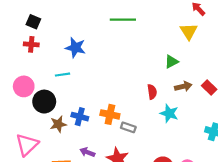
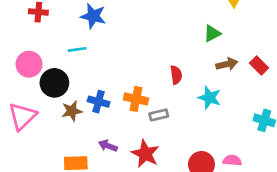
red semicircle: (152, 92) -> (176, 75), moved
gray rectangle: (128, 127) -> (159, 115), turned -32
pink triangle: (27, 145) -> (22, 116), moved

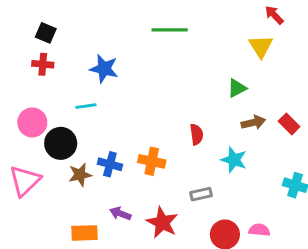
gray rectangle: (159, 115) -> (201, 194), moved

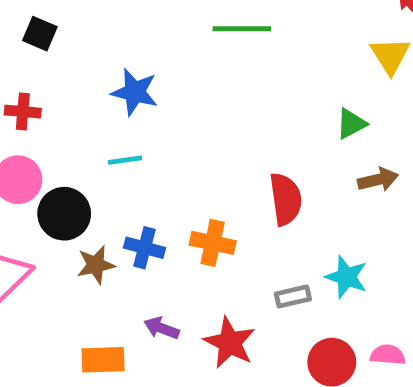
red cross: (43, 64) -> (23, 112), moved
cyan line: (86, 106) -> (125, 160), moved
red semicircle: (197, 134) -> (286, 199), size x1.5
cyan star: (234, 160) -> (346, 277), moved

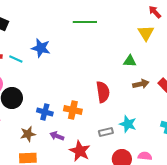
green triangle: (351, 124) -> (130, 61), turned 32
cyan line: (125, 160) -> (16, 59), moved, turned 32
brown star: (96, 265) -> (28, 134), moved
purple arrow: (161, 328) -> (57, 136), moved

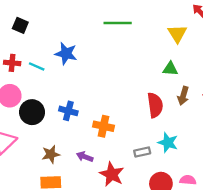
yellow triangle: (146, 33) -> (177, 34), moved
brown arrow: (141, 84) -> (183, 96), turned 119
red semicircle: (103, 92) -> (155, 105), moved
blue cross: (45, 112) -> (68, 111), moved

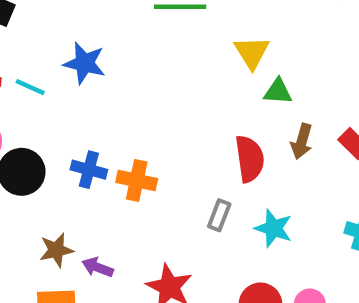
yellow triangle: (177, 34) -> (252, 52), moved
orange cross: (104, 126) -> (137, 180), moved
gray rectangle: (142, 152) -> (219, 215), moved, turned -56
purple arrow: (85, 157) -> (98, 267), moved

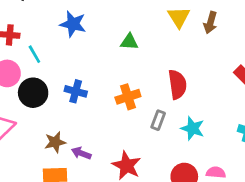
cyan line: (30, 87) -> (34, 54), moved, turned 36
green triangle: (278, 91) -> (129, 42), moved
brown arrow: (302, 141) -> (210, 23), moved
orange cross: (137, 180) -> (128, 97), moved, turned -30

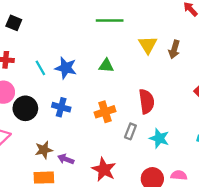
blue star: (73, 24) -> (66, 68), moved
cyan line: (34, 54) -> (40, 68), moved

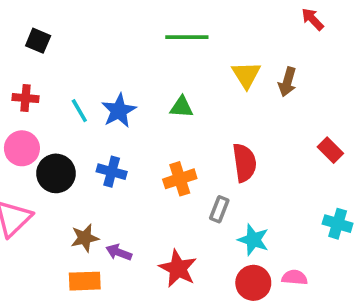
blue star: (66, 68) -> (119, 111), turned 30
cyan star: (159, 138) -> (253, 240), moved

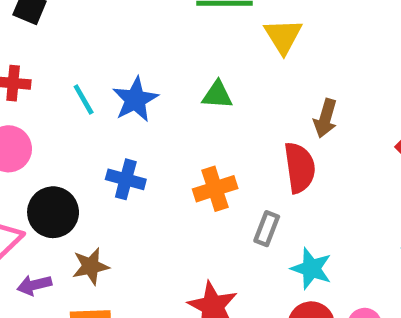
yellow triangle: (246, 75) -> (283, 36), moved
brown arrow: (287, 82) -> (325, 118), moved
black circle: (56, 173) -> (53, 212), moved
purple arrow: (119, 252) -> (34, 285), moved, turned -35

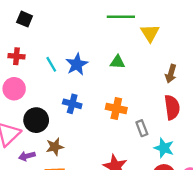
red semicircle: (300, 168) -> (172, 107), moved
orange cross: (215, 189) -> (116, 108), turned 30
gray rectangle: (267, 229) -> (142, 128), turned -42

